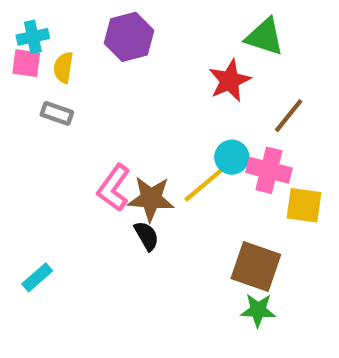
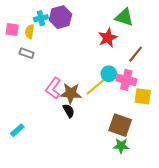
cyan cross: (33, 37) -> (41, 18), moved

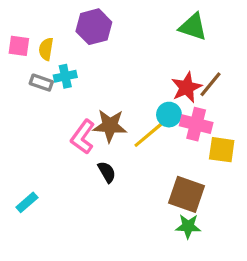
cyan cross: (41, 18) -> (65, 76), moved
red star: (108, 38) -> (187, 87), moved
brown star: (71, 93) -> (110, 126), moved

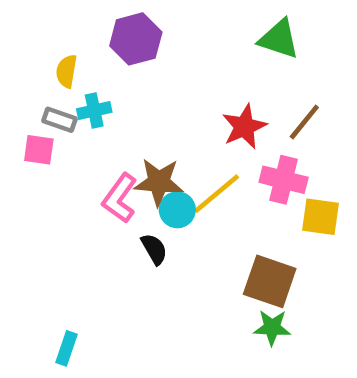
pink square: (19, 46) -> (39, 150), moved
red star: (187, 87) -> (244, 127), moved
cyan circle: (169, 115) -> (177, 210), moved
cyan rectangle: (27, 202) -> (67, 348), moved, turned -30

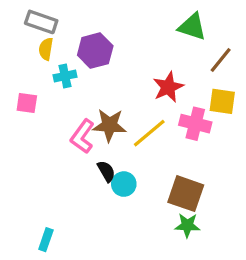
purple hexagon: (136, 39) -> (95, 51), moved
gray rectangle: (60, 120) -> (41, 22), moved, size x1.4
brown line: (304, 122) -> (221, 60), moved
cyan circle: (177, 210) -> (124, 184), moved
yellow square: (320, 217) -> (222, 101), moved

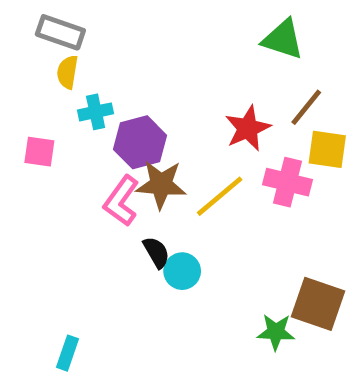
purple hexagon: (95, 51) -> (140, 142), moved
brown line: (221, 60) -> (306, 107), moved
brown square: (186, 194) -> (318, 304), moved

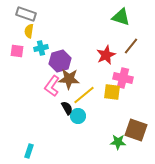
yellow square: (327, 149) -> (112, 92), moved
pink square: (39, 152) -> (17, 51), moved
yellow line: (220, 196) -> (84, 95), moved

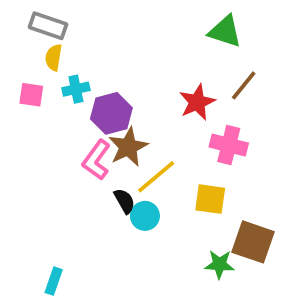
brown star: (69, 79) -> (128, 147), turned -30
yellow square: (112, 92) -> (210, 199), moved

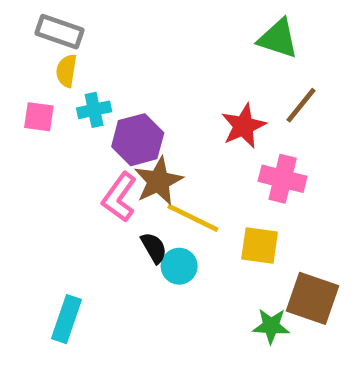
yellow line: (156, 177) -> (193, 218), turned 66
cyan rectangle: (54, 281) -> (66, 319), moved, size x1.4

